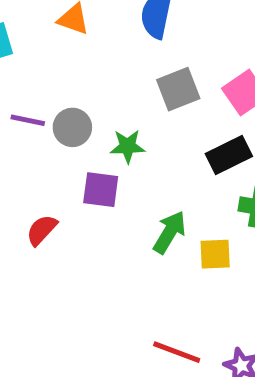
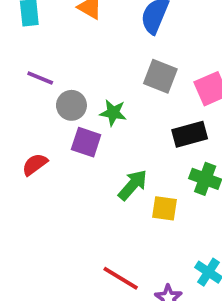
gray square: (178, 89) -> (160, 76), turned 32
gray circle: (72, 127) -> (71, 105), moved

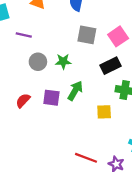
purple line: (40, 78) -> (24, 35), moved
purple square: (86, 142) -> (51, 98), moved
green arrow: (133, 185) -> (75, 91), moved

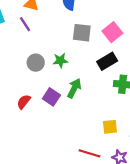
purple line: (24, 35) -> (25, 24), moved, turned 49
purple square: (51, 98) -> (51, 97), turned 30
yellow square: (104, 112) -> (110, 127), moved

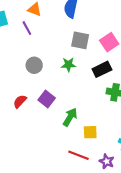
green star: (60, 61) -> (68, 65), moved
green arrow: (74, 88) -> (70, 117), moved
yellow square: (110, 127) -> (90, 132), moved

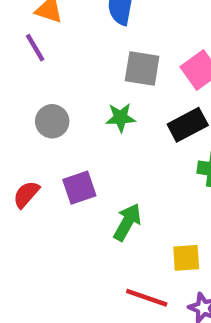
purple square: (47, 99) -> (79, 188), turned 35
yellow square: (90, 132) -> (186, 258), moved

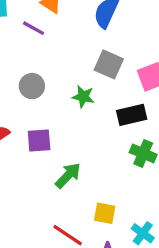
purple line: (35, 48) -> (34, 28), turned -45

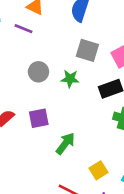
gray circle: (32, 86) -> (38, 72), moved
yellow square: (105, 213) -> (98, 170), turned -36

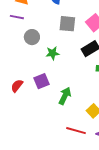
gray circle: (38, 72) -> (32, 37), moved
green star: (70, 79) -> (53, 53), moved

